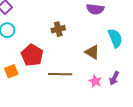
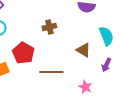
purple arrow: (114, 78) -> (106, 65), moved
pink star: (95, 81) -> (85, 87), moved

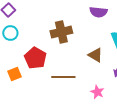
brown cross: (49, 27) -> (61, 32), size x1.5

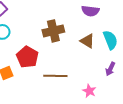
brown triangle: (95, 55) -> (87, 41), moved

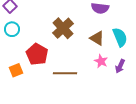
brown cross: (53, 31) -> (63, 28), turned -30
pink star: (89, 91) -> (101, 61), moved

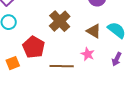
cyan semicircle: (120, 37) -> (117, 30), turned -30
pink star: (101, 61) -> (88, 54), moved

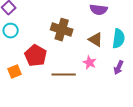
brown cross: (60, 21) -> (62, 30), turned -30
cyan semicircle: (117, 30) -> (119, 39), turned 60

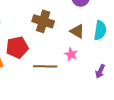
red pentagon: (36, 56) -> (17, 47), turned 30
purple arrow: (119, 68) -> (100, 71), moved

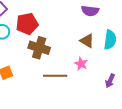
brown cross: (43, 21) -> (39, 48), moved
red pentagon: (17, 47) -> (27, 24), moved

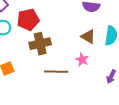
brown cross: (39, 48) -> (40, 44), turned -30

